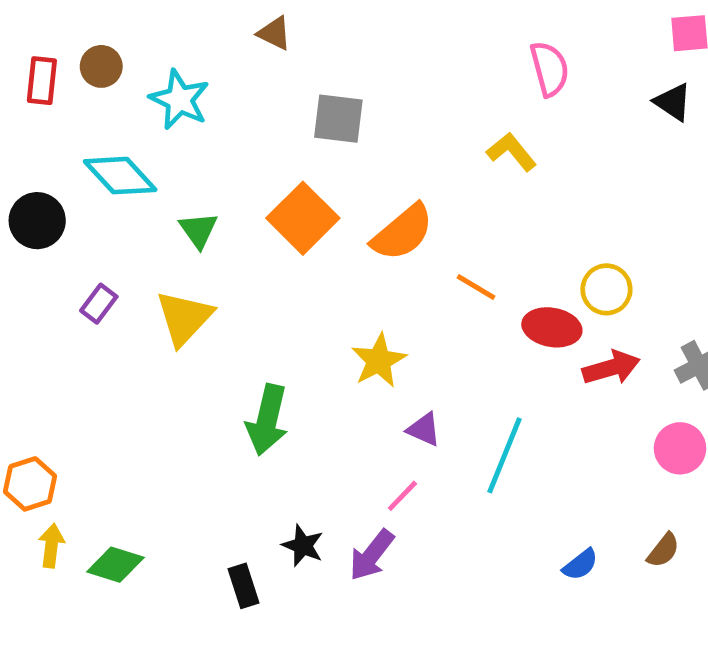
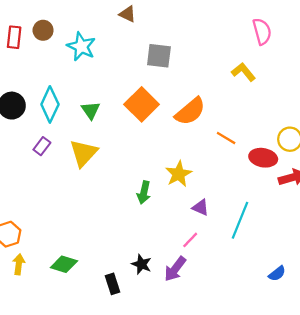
cyan diamond: (120, 176) -> (50, 104), moved, turned 68
green arrow: (267, 420) -> (144, 192), moved, size x0.7
green diamond: (115, 565) -> (64, 264), moved

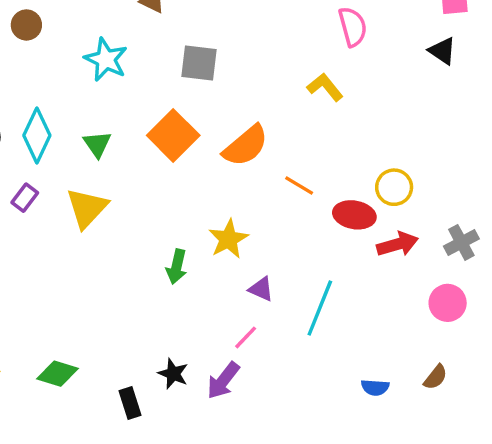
cyan star: (81, 46) -> (106, 60), moved
blue semicircle: (277, 274) -> (375, 387), turned 42

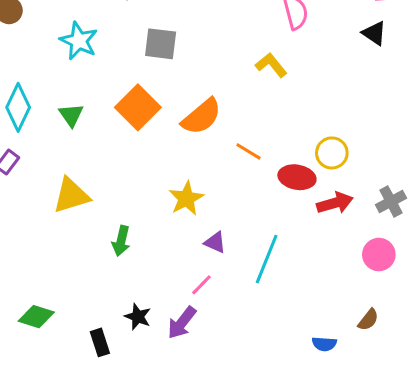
yellow triangle: (87, 208) -> (71, 195), moved, turned 30
green arrow: (177, 267) -> (121, 241), moved
blue semicircle: (375, 387) -> (324, 344), moved

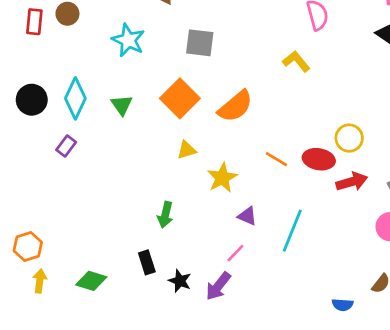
orange line: (248, 151) -> (276, 159), moved
yellow triangle: (71, 195) -> (186, 150), moved, size x0.6
black rectangle: (100, 342) -> (147, 262), moved

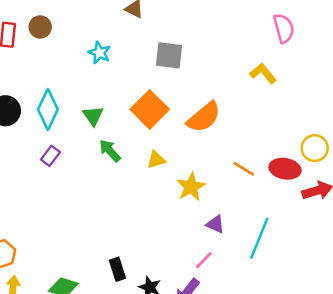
cyan star: (128, 40) -> (99, 53), size x0.7
purple rectangle: (66, 146) -> (50, 156), moved
green arrow: (165, 215) -> (110, 151), moved, turned 125

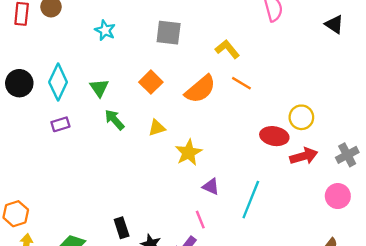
yellow L-shape: (263, 73) -> (227, 49), moved
orange square: (150, 109) -> (151, 82), size x0.7
purple rectangle: (50, 156) -> (60, 124), turned 36
orange line: (244, 169) -> (241, 83), moved
pink line: (204, 260) -> (200, 220), turned -66

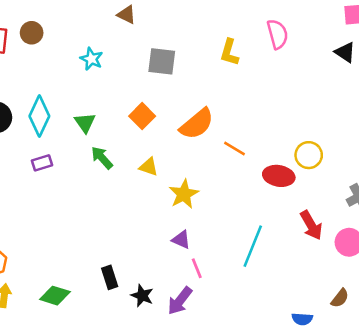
yellow L-shape: (227, 49) -> (229, 52), moved, turned -125
orange line: (241, 83) -> (235, 149), moved
yellow triangle: (157, 128) -> (149, 167), turned 36
red arrow: (304, 156) -> (311, 225), moved, turned 76
purple triangle: (211, 187) -> (181, 240), moved

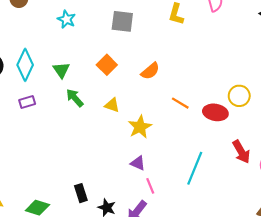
orange semicircle: (197, 124) -> (150, 71), size x0.7
orange line: (235, 149) -> (180, 103), moved

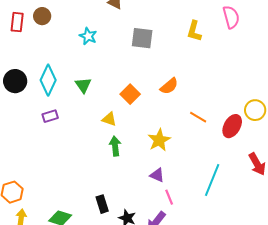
orange square: (107, 65) -> (130, 94), moved
green arrow: (75, 98) -> (115, 146), moved, turned 36
yellow triangle: (112, 105) -> (109, 119), moved
red ellipse: (215, 112) -> (232, 126), turned -70

